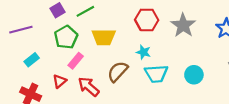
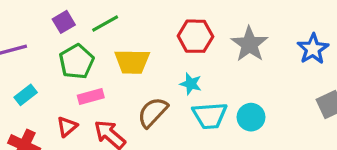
pink rectangle: (76, 61) -> (91, 96), turned 35
cyan circle: (194, 75) -> (251, 117), moved

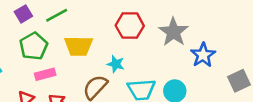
blue star: (313, 49) -> (203, 55), moved
cyan star: (191, 84) -> (116, 64), moved

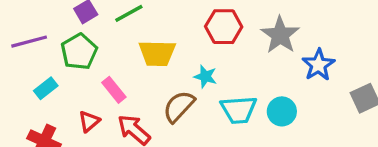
green pentagon: (34, 46) -> (79, 52), moved
pink rectangle: (45, 74) -> (114, 90), turned 66

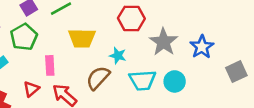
gray star: (280, 35) -> (163, 42), moved
pink rectangle: (114, 90) -> (50, 65), turned 36

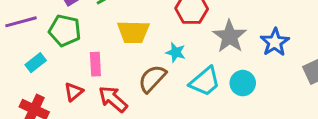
green pentagon: (24, 37) -> (65, 31), turned -30
cyan trapezoid: (142, 80) -> (205, 82), turned -36

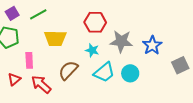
gray star: (230, 36) -> (121, 41), turned -30
cyan star: (176, 52) -> (92, 50), moved

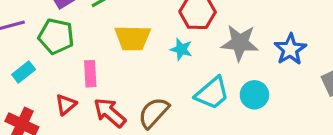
cyan star: (92, 50) -> (181, 49), moved
brown semicircle: (68, 70) -> (154, 113), moved

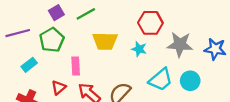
green pentagon: (56, 36) -> (52, 40), turned 30
blue star: (290, 49) -> (215, 49), turned -30

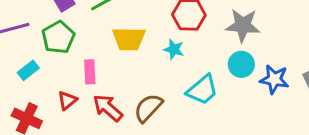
gray star: (180, 44) -> (243, 25), moved
blue star: (215, 49) -> (274, 79), moved
cyan circle: (190, 81) -> (241, 64), moved

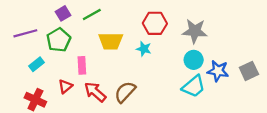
cyan trapezoid: (202, 90) -> (194, 86), moved

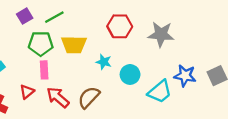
green pentagon: (59, 40) -> (41, 44), moved, turned 30
cyan star: (144, 49) -> (104, 62), moved
cyan circle: (194, 60) -> (130, 74), moved

